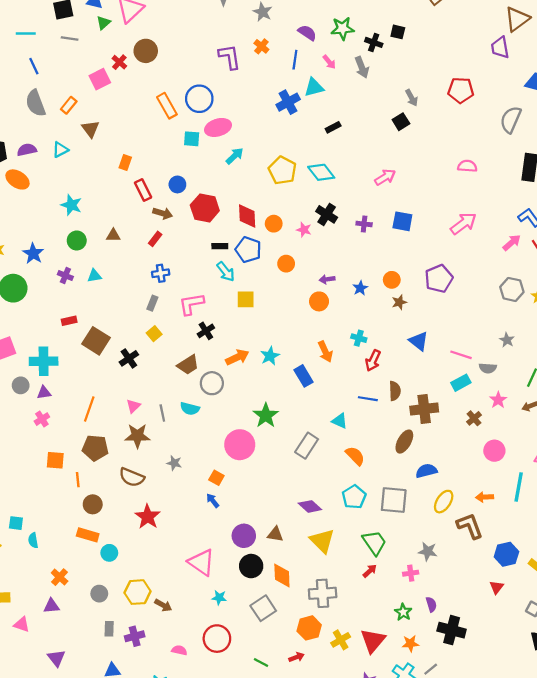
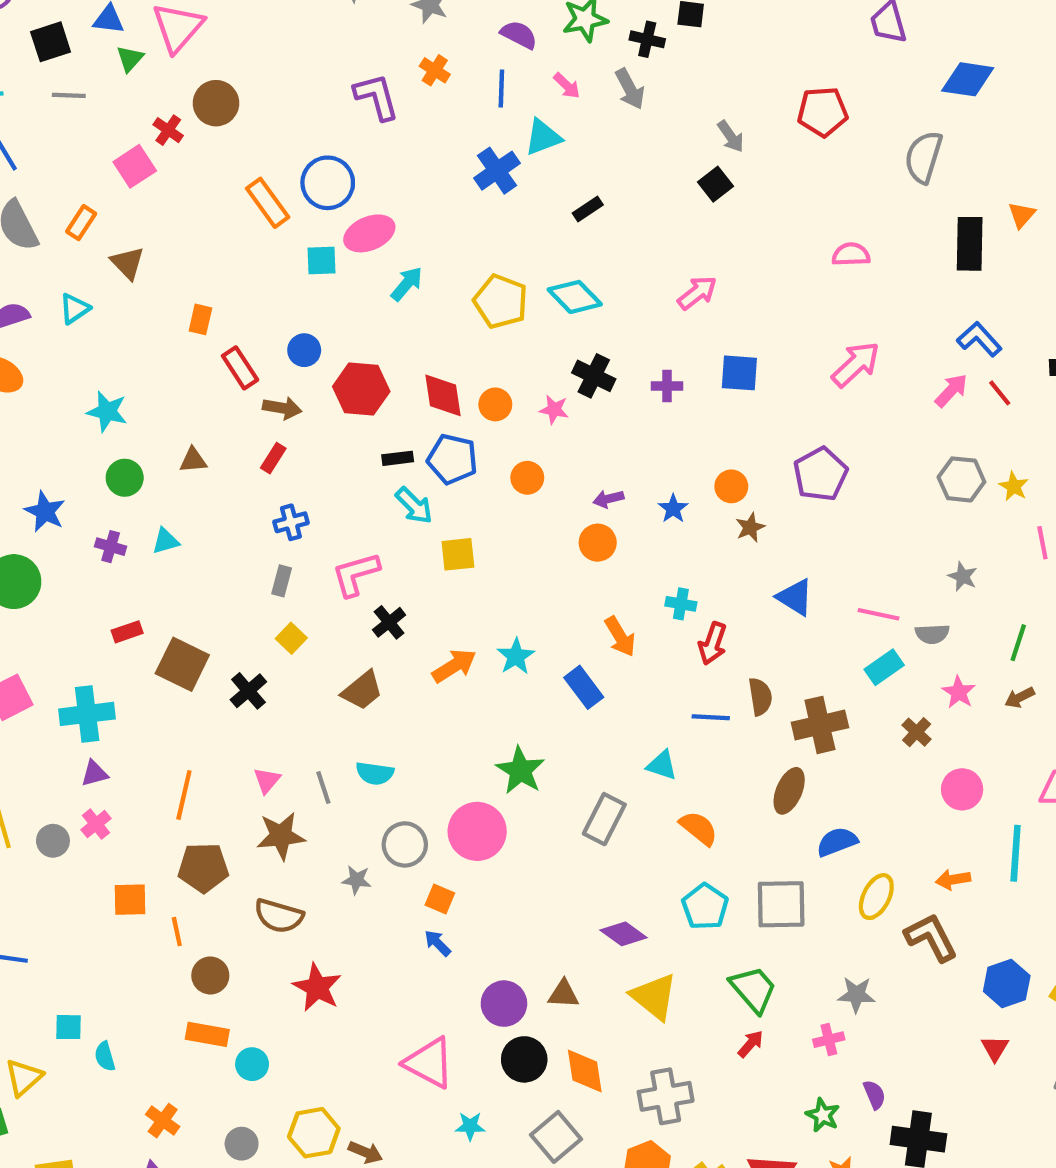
gray circle: (212, 383) -> (405, 844), moved
gray circle: (21, 385) -> (53, 841), moved

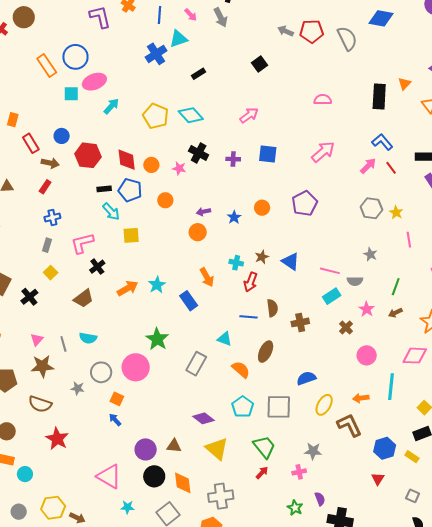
gray arrow: (731, 136) -> (286, 31), moved, turned 147
gray semicircle: (924, 157) -> (347, 38), moved, turned 135
brown star: (750, 527) -> (262, 257), moved
brown cross: (820, 725) -> (300, 322), size x0.7
brown ellipse: (789, 791) -> (266, 352), moved

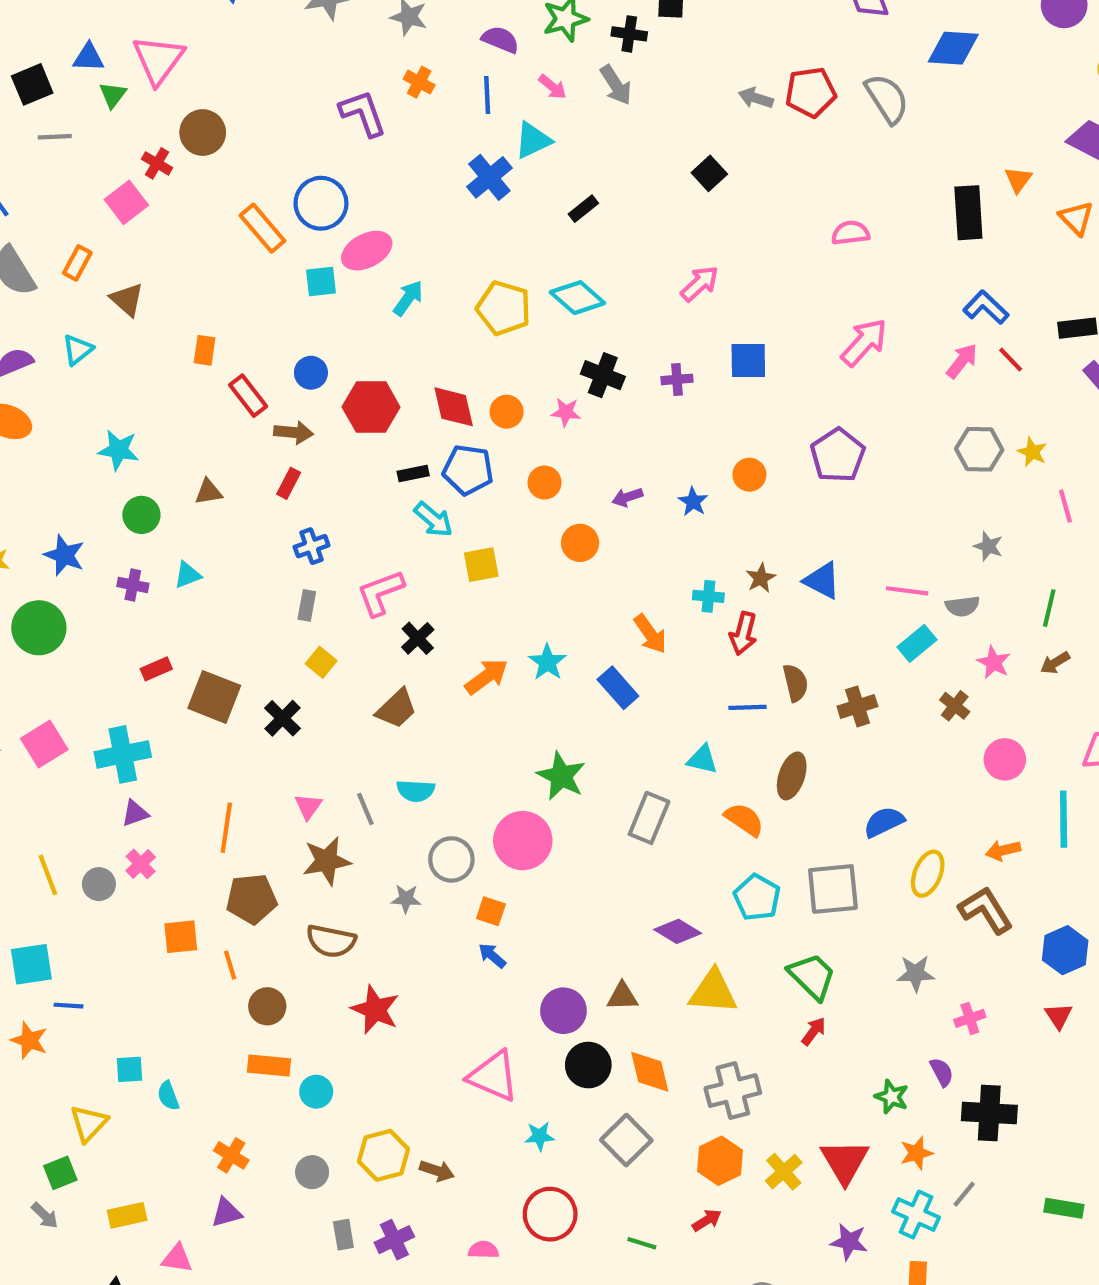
orange circle: (198, 232) -> (580, 543), moved
yellow triangle: (217, 449) -> (713, 992), turned -30
pink cross: (299, 472) -> (970, 1018), moved

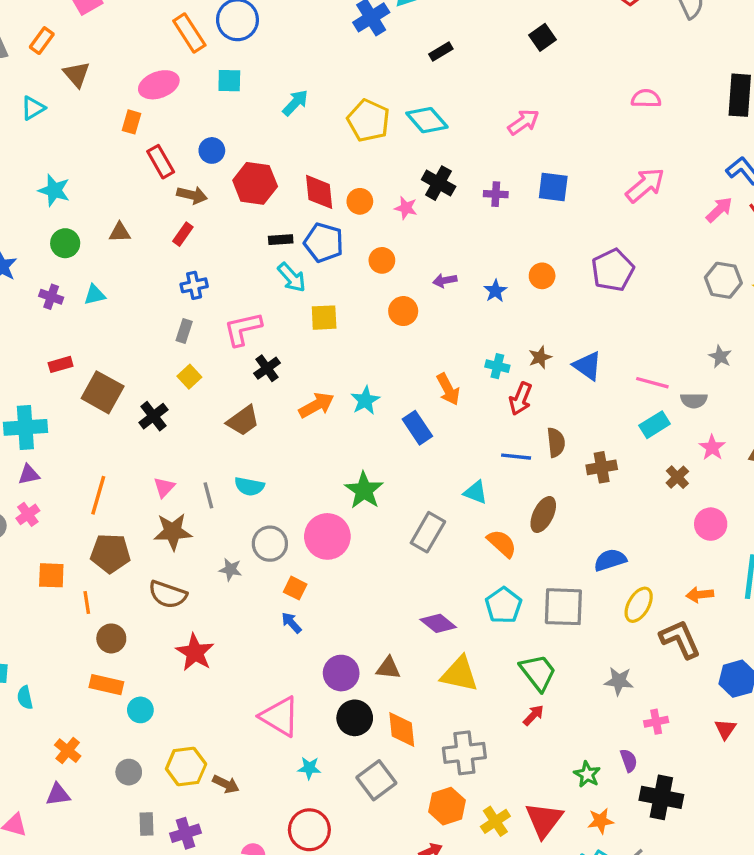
pink ellipse: (367, 251) -> (159, 85), moved

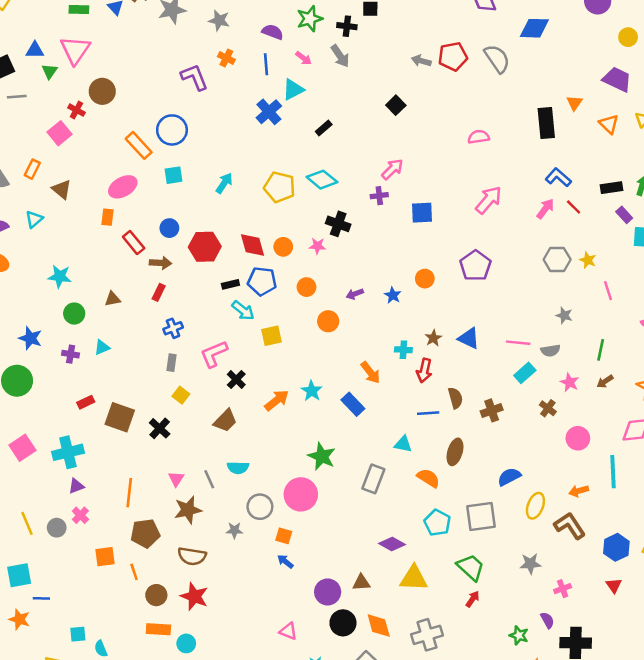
purple cross: (496, 194) -> (379, 196), moved
red star: (195, 652) -> (194, 596), moved
pink triangle: (280, 717) -> (288, 631), size x0.6

